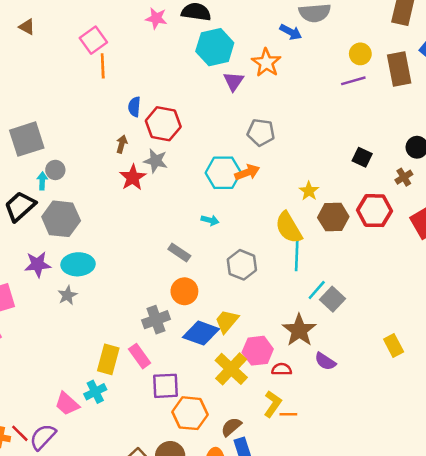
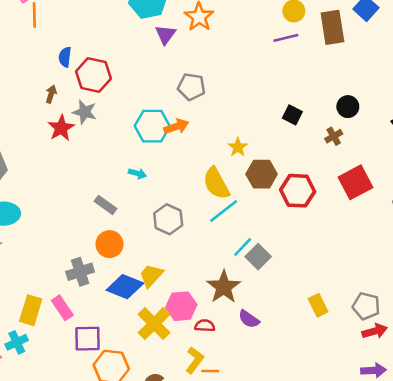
red hexagon: (374, 211) -> (298, 191), moved
cyan line: (297, 255) -> (224, 211), turned 48

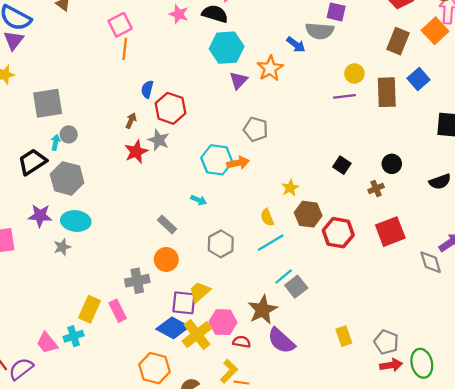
yellow semicircle: (216, 183) -> (267, 217), size x0.6
blue diamond: (125, 287) -> (173, 328), moved
purple semicircle: (249, 319) -> (281, 341), size x1.5
purple square: (87, 339) -> (184, 303), moved

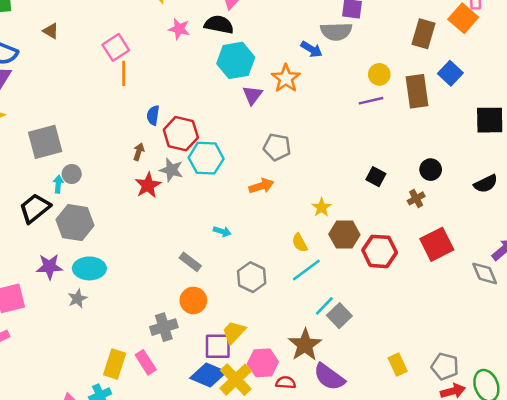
cyan hexagon: (217, 160) -> (206, 158), moved

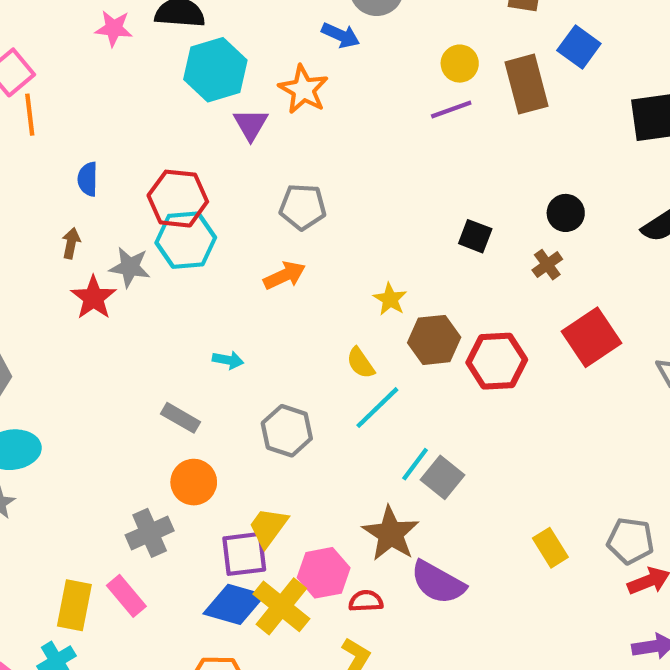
red hexagon: (181, 134) -> (178, 199), moved

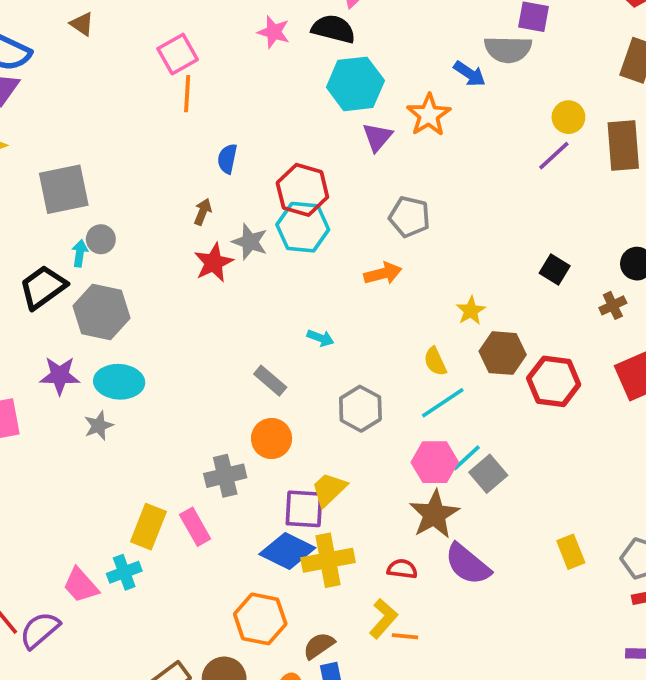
purple line: (451, 109) -> (554, 156), turned -33
pink hexagon: (324, 573) -> (435, 462), moved
yellow cross: (281, 606) -> (328, 560), turned 30

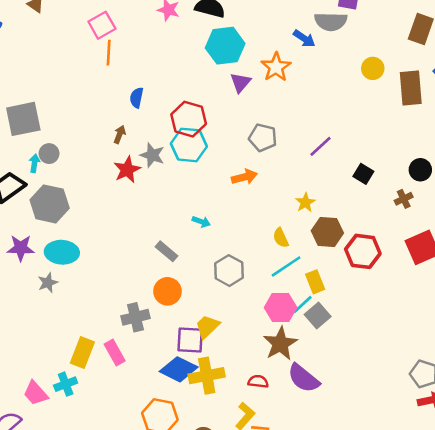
purple line: (554, 156) -> (321, 146), moved
yellow rectangle: (571, 552) -> (315, 282), moved

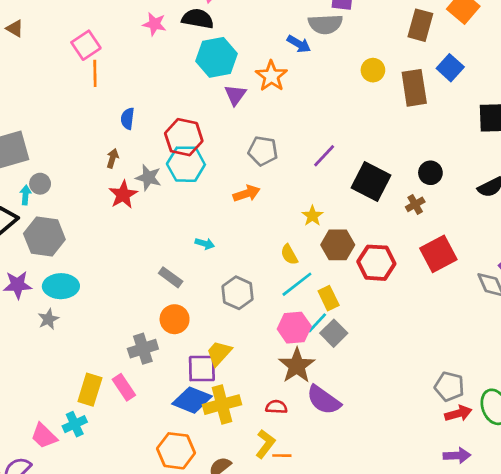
black square: (363, 174) -> (371, 181), size x1.8

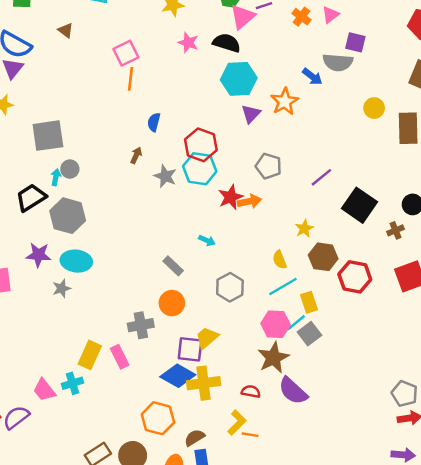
red star: (123, 195) -> (231, 197), moved

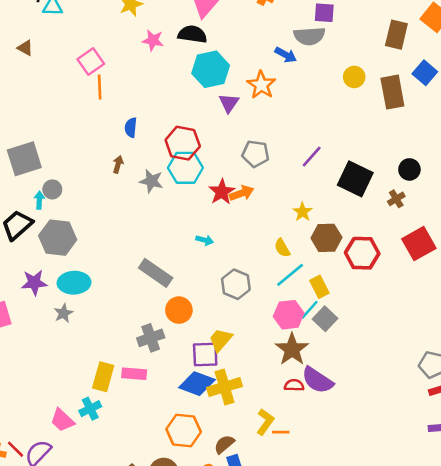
gray rectangle: (173, 266) -> (156, 273), moved, size x1.5
pink rectangle: (120, 357) -> (134, 374), turned -50
red semicircle: (251, 391) -> (294, 385), moved

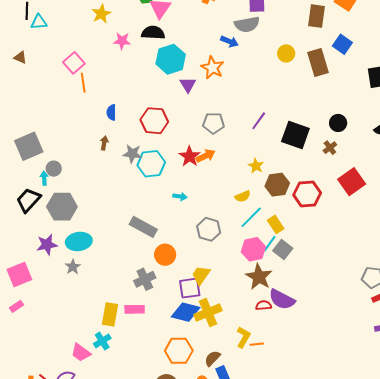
cyan hexagon: (185, 168) -> (151, 164), moved
yellow semicircle: (282, 248) -> (243, 196), turned -77

